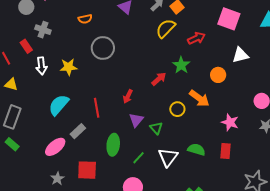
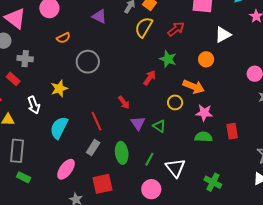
white arrow: (41, 66) -> (34, 105), moved
red arrow: (128, 96) -> (124, 102), turned -48
pink star: (230, 122) -> (204, 113), moved
gray rectangle: (78, 131) -> (93, 148), moved
white triangle: (168, 157) -> (175, 168), moved

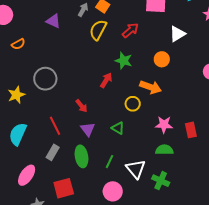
gray circle: (88, 62) -> (45, 79), moved
pink star: (204, 113) -> (164, 125), moved
purple triangle: (138, 123) -> (88, 129), moved
green semicircle: (204, 137) -> (164, 150), moved
green cross: (213, 182) -> (161, 181), moved

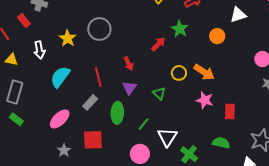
orange arrow: (151, 87) -> (204, 72), moved
yellow star: (16, 95) -> (68, 38), turned -30
green semicircle: (164, 150) -> (221, 143), moved

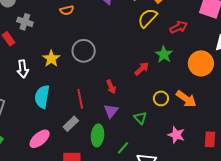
orange circle: (217, 36) -> (201, 63), size x1.6
cyan semicircle: (60, 77) -> (42, 97), turned -30
pink star: (205, 100) -> (176, 135), moved

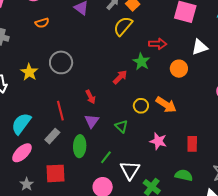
red arrow: (179, 27) -> (158, 44), moved, turned 30
orange circle: (201, 63) -> (179, 69), size x0.7
cyan semicircle: (42, 97) -> (21, 124), moved, turned 30

